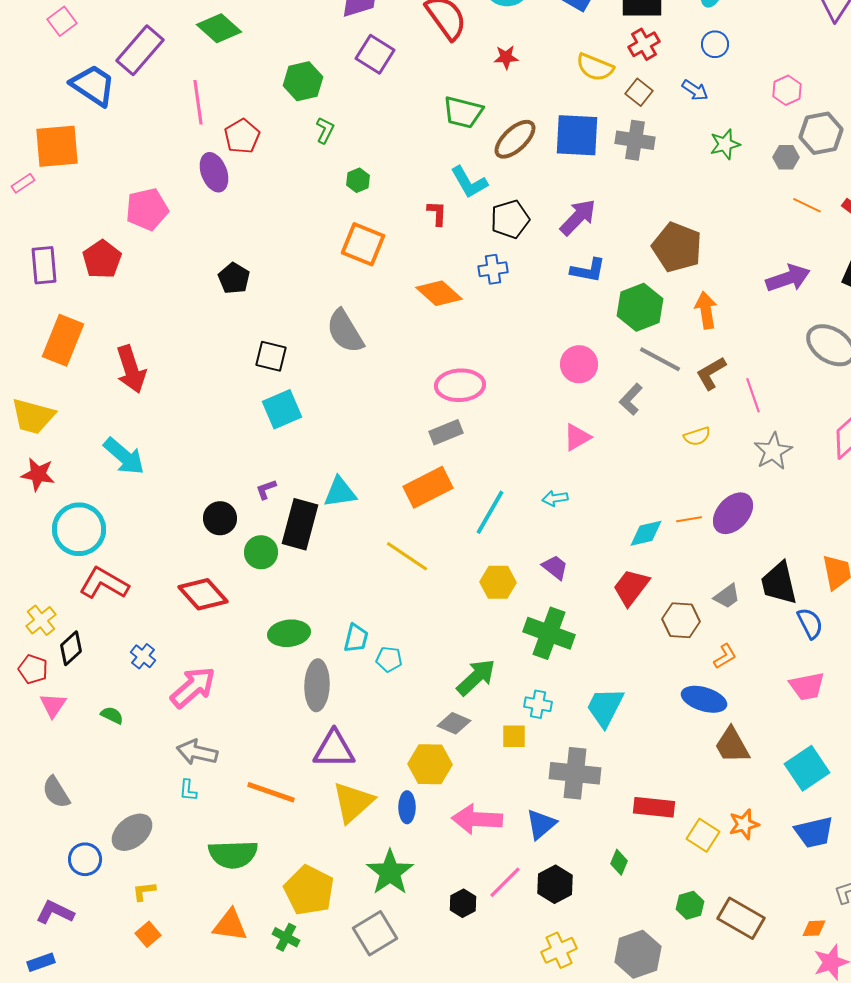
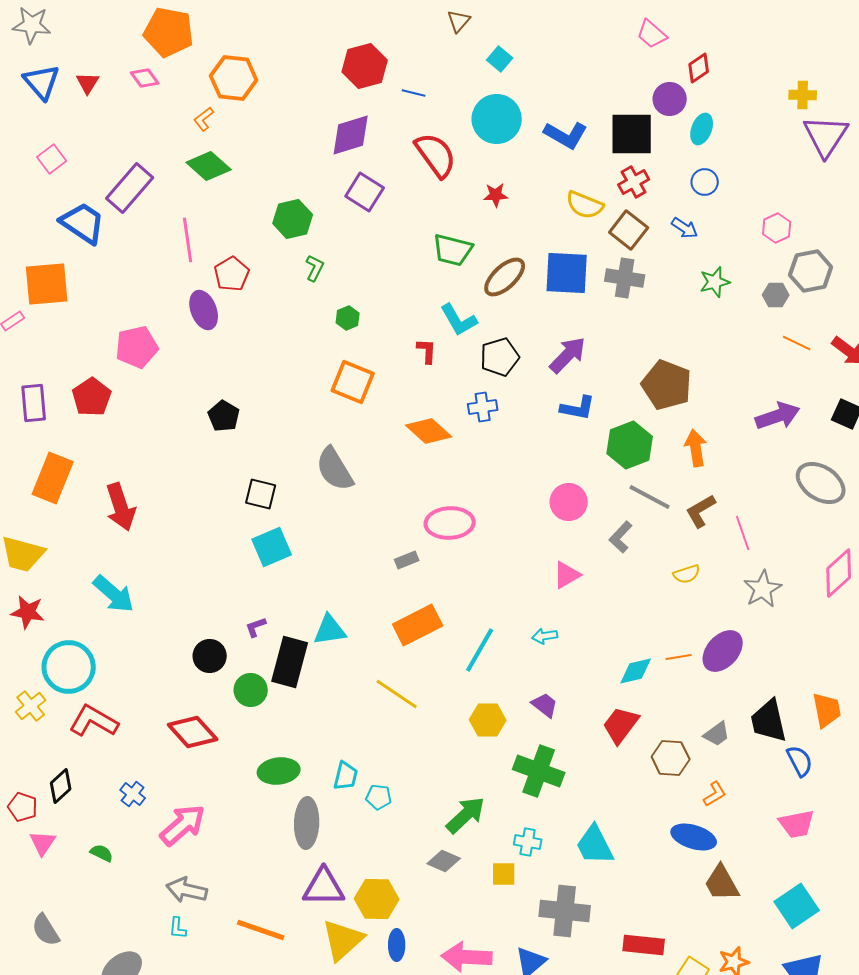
brown square: (639, 92) -> (629, 230), size x1.4
gray rectangle: (446, 432) -> (407, 560), moved, size x0.7
yellow cross: (41, 620) -> (31, 706), moved
cyan trapezoid: (605, 707) -> (595, 845), turned -54
yellow hexagon: (430, 764) -> (377, 899), moved

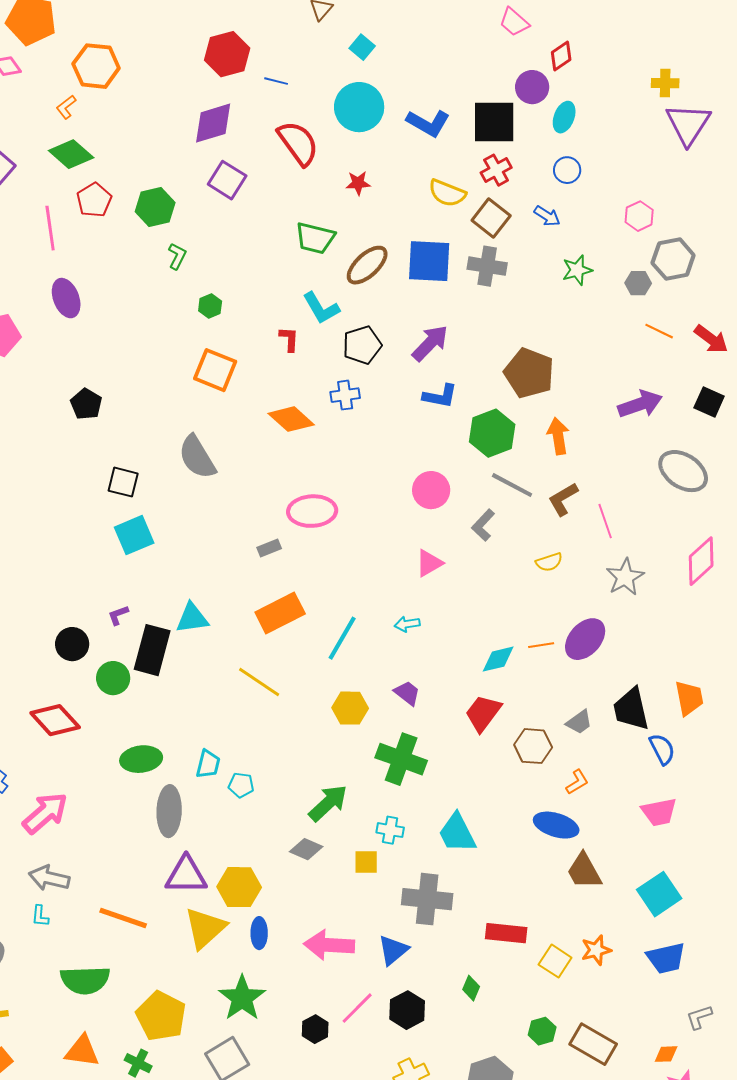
red pentagon: (232, 274) -> (94, 200), moved

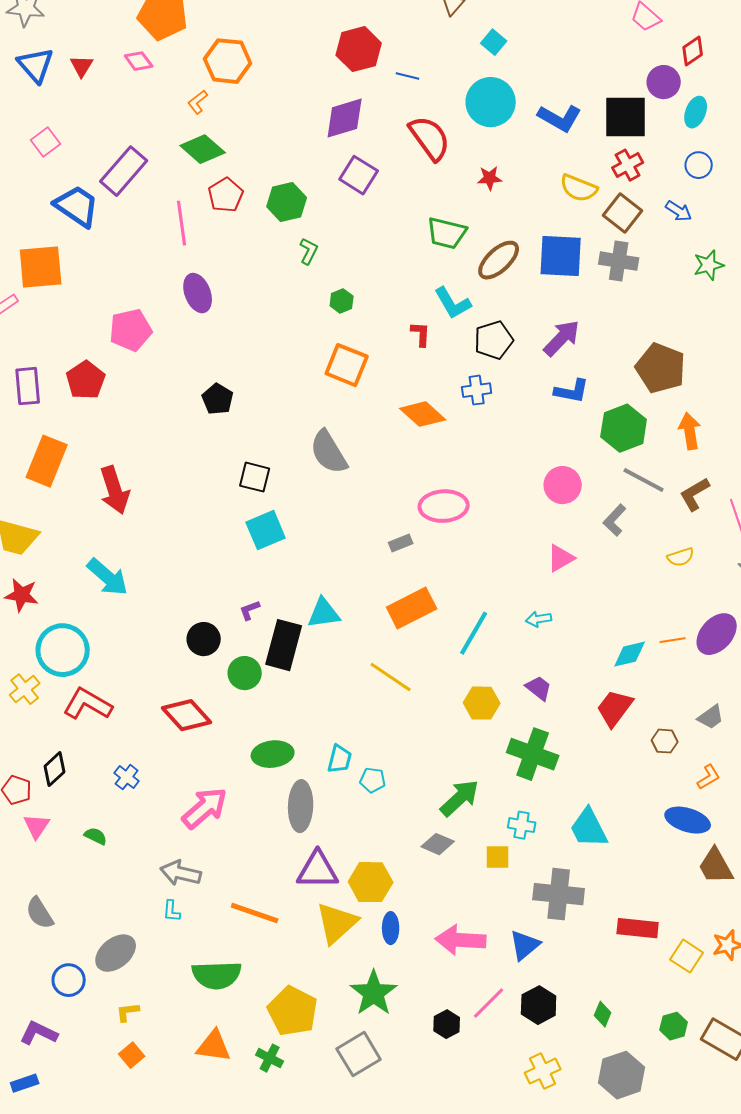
brown hexagon: (533, 746) -> (665, 741), size x0.7
pink arrow: (45, 813) -> (205, 808), moved
green diamond: (471, 988) -> (603, 1014), moved

